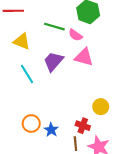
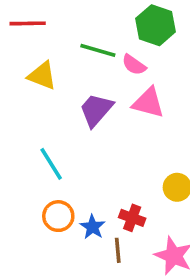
cyan line: (27, 74) -> (51, 164), moved
red cross: (83, 126) -> (132, 218), moved
brown line: (75, 144) -> (118, 250), moved

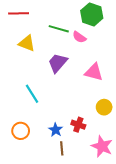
pink triangle: (148, 103) -> (94, 72), moved
orange circle: (58, 216) -> (21, 131), moved
brown line: (118, 250) -> (62, 148), moved

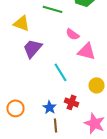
pink semicircle: (79, 37) -> (72, 34), moved
purple trapezoid: (58, 63) -> (32, 48), moved
cyan line: (32, 94) -> (60, 72), moved

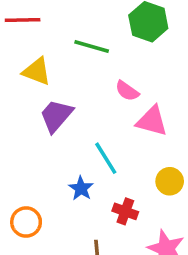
blue star: (50, 107) -> (81, 188), moved

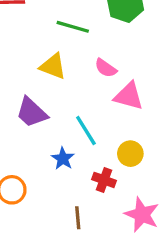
yellow triangle: (37, 71) -> (53, 66), moved
purple trapezoid: (56, 116) -> (32, 112), moved, turned -88
yellow circle: (170, 181) -> (130, 154), moved

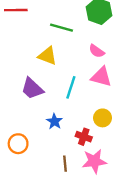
pink semicircle: (106, 68) -> (97, 51), moved
cyan line: (86, 131) -> (71, 87), moved, turned 50
pink star: (142, 215) -> (94, 161), moved, turned -30

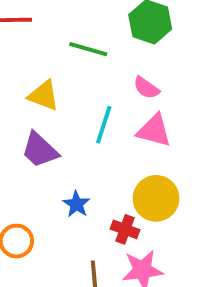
yellow triangle: (47, 56) -> (44, 96), moved
cyan line: (71, 87) -> (104, 125), moved
yellow circle: (103, 118) -> (156, 198), size x1.5

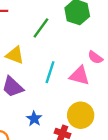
green line: (88, 49) -> (41, 28), turned -70
pink semicircle: (146, 88) -> (95, 57), moved

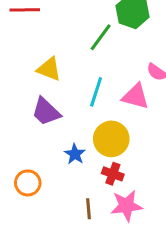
green line: (41, 28) -> (101, 37), moved
yellow circle: (81, 115) -> (111, 139), moved

